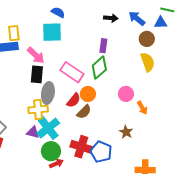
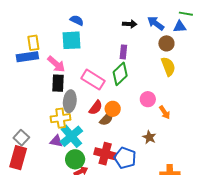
orange circle: (88, 94) -> (113, 109), moved

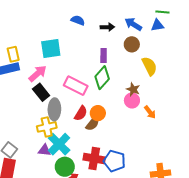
blue semicircle: (77, 20) -> (78, 20), moved
brown circle: (166, 43) -> (132, 44), moved
pink arrow: (56, 64) -> (38, 73), turned -78
black rectangle: (58, 83) -> (41, 92), turned -36
brown star: (149, 137) -> (133, 89), moved

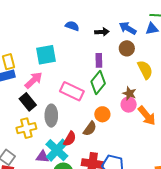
black rectangle: (41, 92) -> (28, 102), moved
orange arrow: (150, 112) -> (147, 116), size x1.5
red semicircle: (81, 113) -> (70, 139), moved
orange circle: (98, 113) -> (102, 114), moved
yellow cross: (47, 127) -> (26, 128), moved

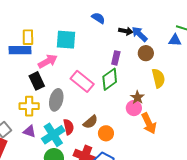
blue arrow: (128, 28) -> (139, 34), moved
orange circle: (102, 114) -> (106, 133), moved
red semicircle: (70, 139) -> (69, 127), turned -56
purple triangle: (42, 157) -> (29, 131), moved

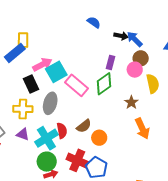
cyan square: (66, 40) -> (56, 72), moved, turned -35
blue rectangle: (20, 50) -> (15, 53), turned -40
pink circle: (134, 108) -> (135, 70), moved

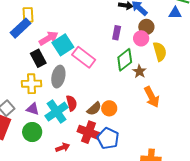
green diamond: (104, 84) -> (125, 60), moved
brown semicircle: (84, 126) -> (94, 109), moved
green circle: (47, 162) -> (32, 132), moved

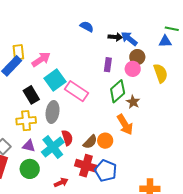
pink arrow: (49, 38) -> (41, 59), moved
yellow semicircle: (160, 52) -> (161, 73), moved
orange arrow: (152, 97) -> (125, 125), moved

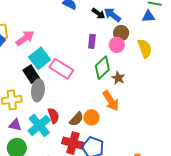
black arrow: (115, 37) -> (98, 14), turned 32
black rectangle: (31, 95) -> (31, 74), moved

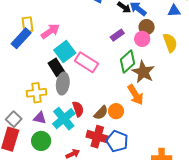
purple rectangle: (92, 41) -> (117, 35), turned 48
brown star: (118, 78) -> (143, 72), size x1.6

